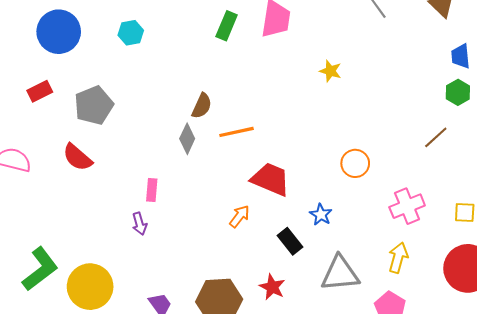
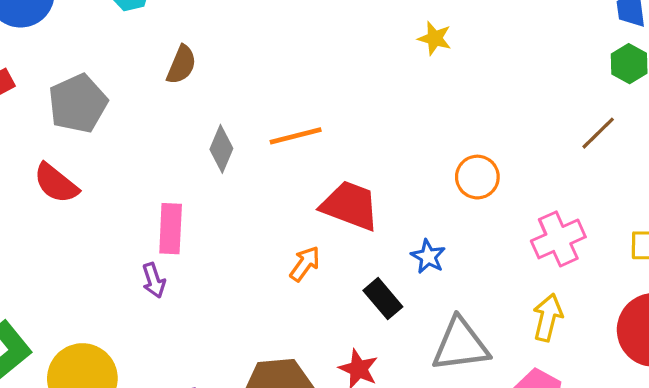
brown semicircle: (202, 106) -> (181, 65), moved
pink rectangle: (152, 190) -> (171, 229), size x1.4

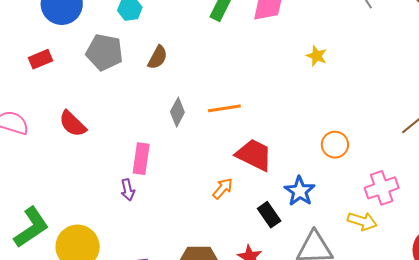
gray pentagon: (78, 104) -> (104, 52), moved, turned 30
blue star: (428, 257) -> (300, 191), size x1.4
yellow arrow: (548, 317) -> (362, 221), moved, turned 88

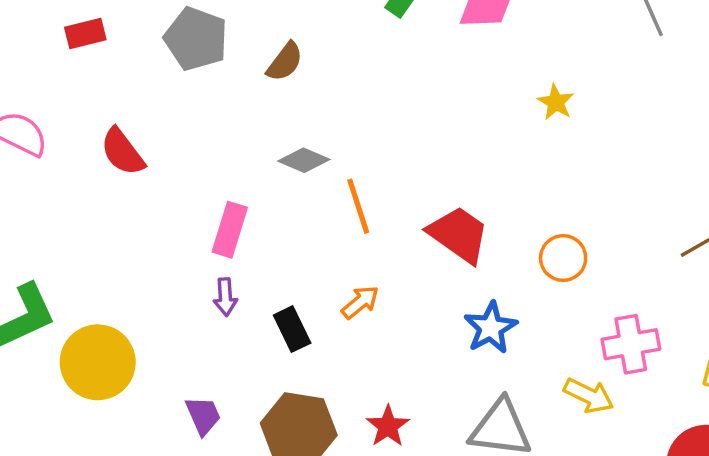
orange line: (224, 108) -> (358, 206), moved, turned 72
gray diamond: (177, 112) -> (304, 160), turned 76
red trapezoid: (254, 155) -> (459, 234), moved
purple arrow: (128, 190) -> (225, 297), moved
black rectangle: (269, 215) -> (292, 329), moved

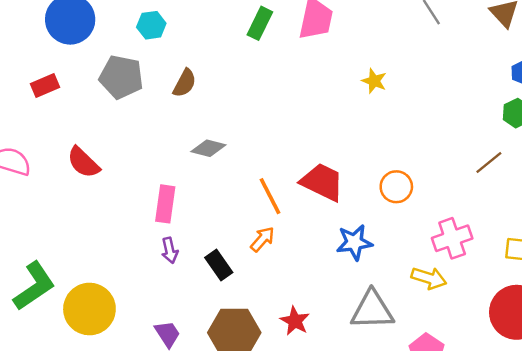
orange line: (358, 206) -> (270, 196), moved
blue star: (491, 328) -> (354, 242), turned 30

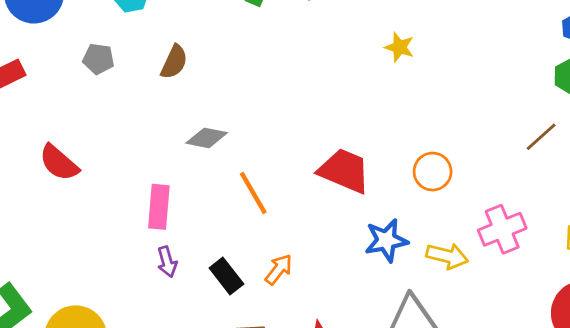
gray pentagon: (121, 77) -> (98, 59), size x0.6
orange line: (270, 196) -> (253, 193), moved
orange arrow: (262, 239) -> (279, 269), moved
yellow arrow: (429, 278) -> (447, 256), moved

